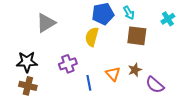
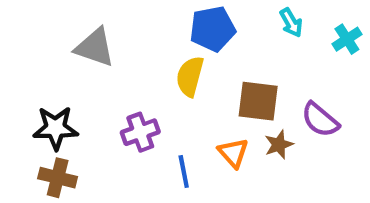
cyan arrow: (129, 13) -> (291, 23), moved
gray triangle: (46, 23) -> (95, 47), turned 50
brown square: (137, 36) -> (258, 101), moved
purple semicircle: (155, 85) -> (320, 120), moved

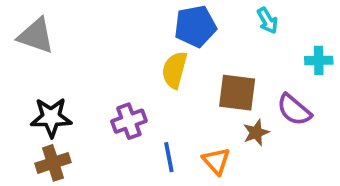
cyan cross: (347, 39) -> (319, 60), moved, turned 32
gray triangle: (95, 47) -> (36, 36), moved
orange triangle: (233, 153) -> (216, 161), moved
brown cross: (58, 178) -> (53, 163), turned -32

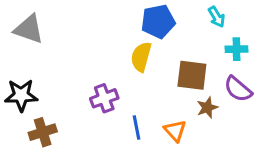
cyan cross: (319, 60) -> (236, 49), moved
black star: (51, 117) -> (21, 95), moved

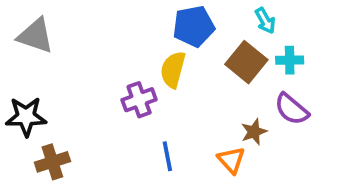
brown square: (192, 75) -> (246, 62), moved, turned 32
purple cross: (104, 98) -> (139, 100), moved
orange triangle: (175, 131) -> (231, 160), moved

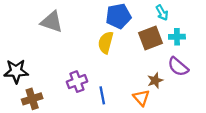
gray triangle: (35, 36) -> (52, 22), moved
brown square: (246, 62) -> (151, 38), turned 30
purple cross: (139, 100) -> (77, 82), moved

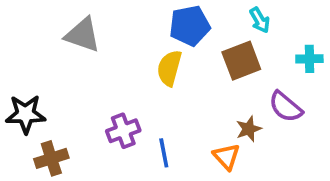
cyan cross: (177, 37) -> (309, 59), moved

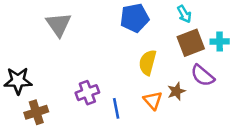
gray triangle: (83, 35) -> (59, 25), turned 36
brown square: (241, 61) -> (191, 43), moved
yellow semicircle: (169, 68) -> (148, 62), moved
orange triangle: (227, 157) -> (153, 100), moved

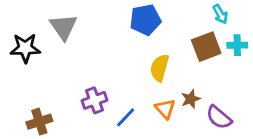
cyan arrow: (184, 14) -> (220, 14), moved
purple semicircle: (203, 76) -> (219, 117), moved
black star: (18, 81) -> (25, 48), moved
blue line: (116, 108) -> (126, 117), turned 54

